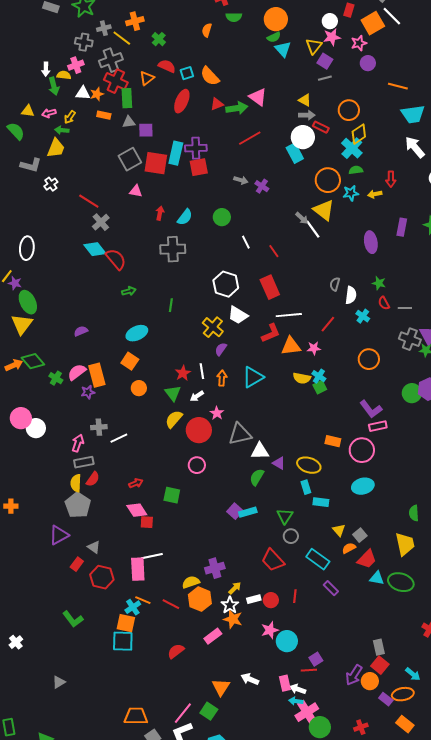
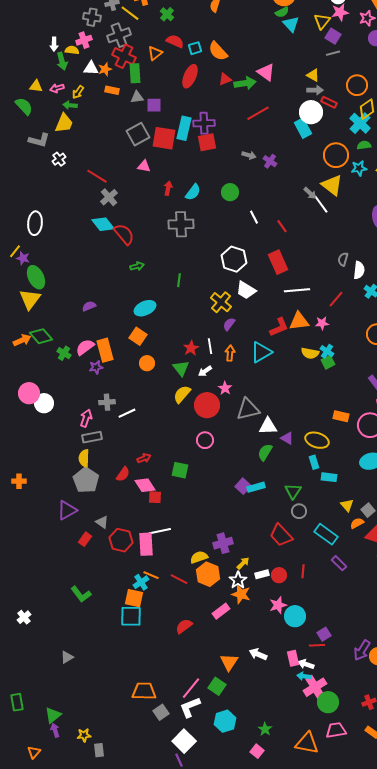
red L-shape: (271, 333) -> (279, 327), moved
red semicircle: (93, 479) -> (123, 474), moved
red hexagon: (102, 577) -> (121, 540), moved

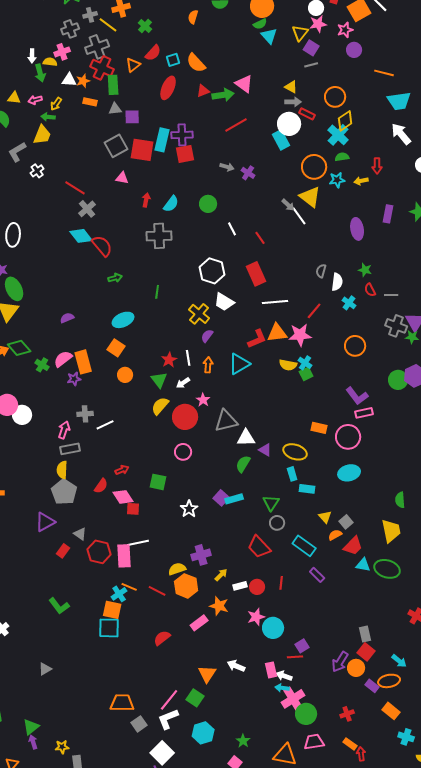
gray cross: (92, 17) -> (70, 29), turned -30
red semicircle: (175, 41) -> (153, 53), turned 108
gray L-shape: (39, 140) -> (17, 152), turned 135
pink star: (322, 323) -> (300, 335), size x1.6
white star: (238, 580) -> (189, 509), moved

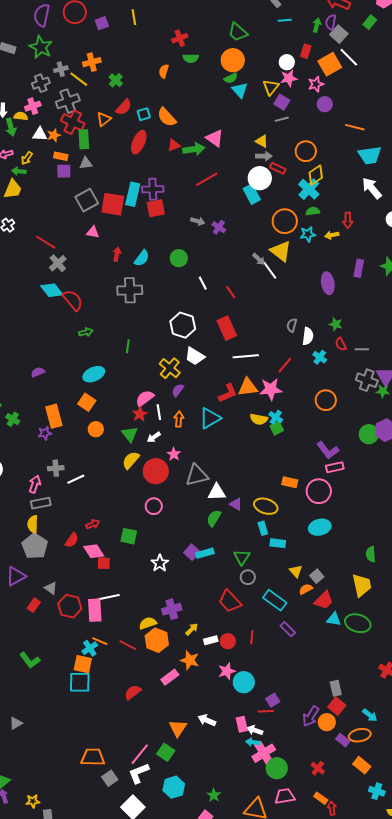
purple square: (132, 117) -> (64, 171), moved
pink semicircle: (63, 359) -> (145, 398), moved
red cross: (347, 714) -> (318, 768), turned -32

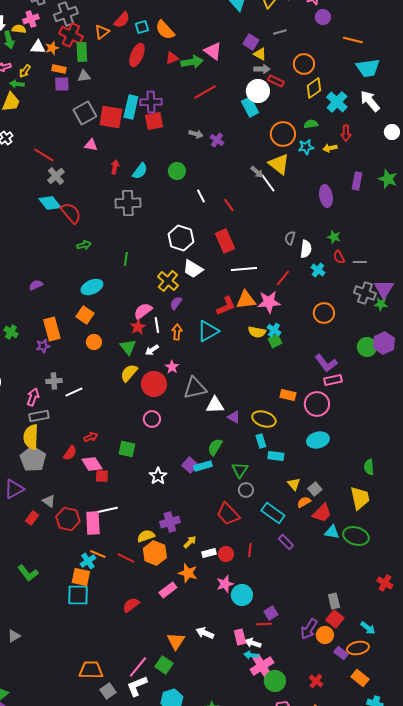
purple square: (282, 102) -> (251, 42), moved
cyan cross: (309, 189) -> (337, 102), moved
green semicircle: (214, 518) -> (215, 447), moved
yellow semicircle: (33, 524) -> (31, 437), size x1.4

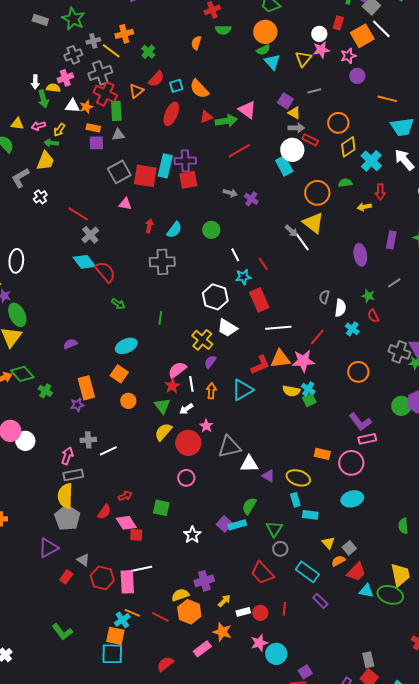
cyan star: (306, 147) -> (243, 277), moved
green arrow: (84, 245) -> (118, 304), turned 48
gray line: (360, 262) -> (394, 283), moved, turned -32
yellow trapezoid: (360, 498) -> (400, 575), moved

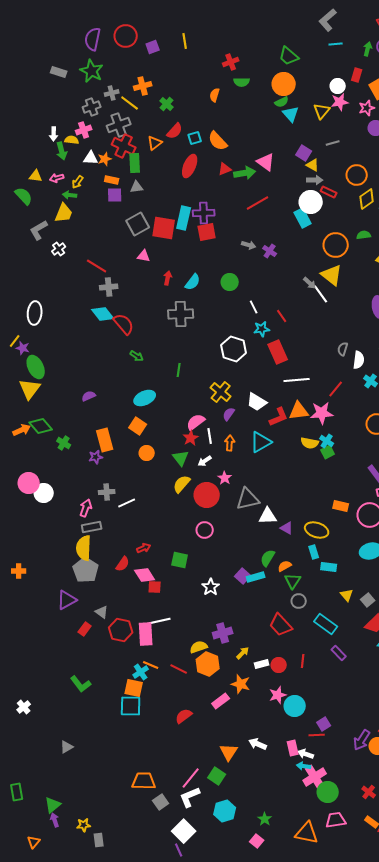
gray cross: (90, 235) -> (109, 287), turned 36
white trapezoid: (227, 328) -> (257, 402), moved
orange semicircle: (338, 561) -> (285, 566), moved

